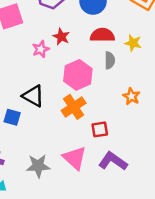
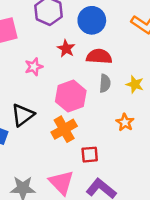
red star: (61, 37) -> (66, 48), moved
yellow star: (133, 43) -> (135, 84), moved
black triangle: (33, 96) -> (23, 115), turned 50

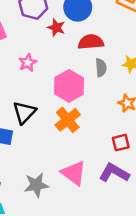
red star: (66, 48) -> (56, 28), moved
red square: (90, 155) -> (121, 143), moved

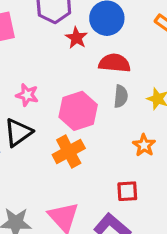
pink star: (28, 63) -> (27, 95), moved, turned 30

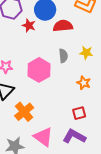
red semicircle: (115, 63) -> (63, 26), moved
orange cross: (69, 151) -> (24, 112), moved

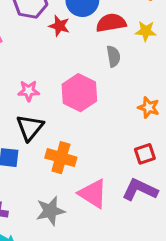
yellow star: (86, 53) -> (146, 31), moved
gray semicircle: (63, 56) -> (113, 56), moved
orange cross: (24, 112) -> (61, 158), turned -30

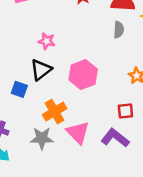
pink hexagon: (79, 93) -> (83, 75), moved
orange cross: (61, 158) -> (55, 112), moved, turned 30

